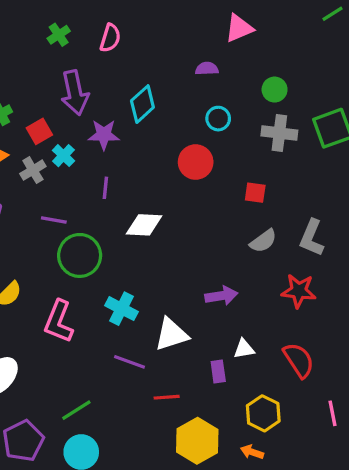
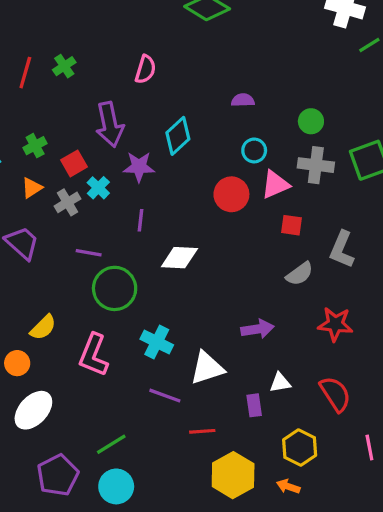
pink triangle: (239, 28) -> (275, 185), moved
green cross: (59, 35) -> (64, 66), moved
gray L-shape: (312, 238) -> (342, 249), moved

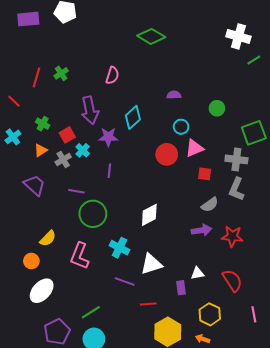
green cross: (35, 146) -> (43, 124), turned -32
gray cross: (316, 165) -> (236, 159), moved
white diamond: (179, 258) -> (149, 215), moved, turned -30
purple arrow: (257, 329) -> (202, 230), moved

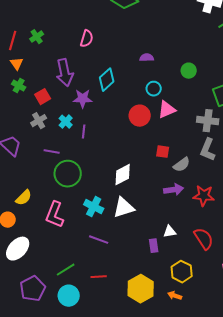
orange triangle: (41, 150) -> (17, 64), moved, turned -32
cyan cross: (83, 150) -> (66, 122), moved
red square: (205, 174) -> (163, 152), moved
white triangle: (151, 264) -> (124, 208), moved
red line: (148, 304) -> (99, 277), moved

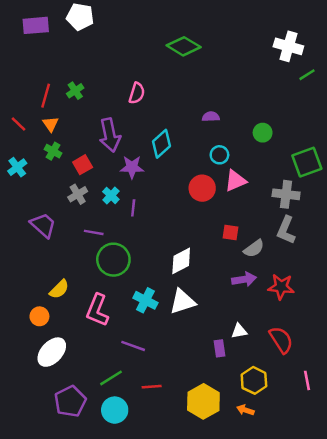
purple line: (99, 240) -> (133, 346), moved

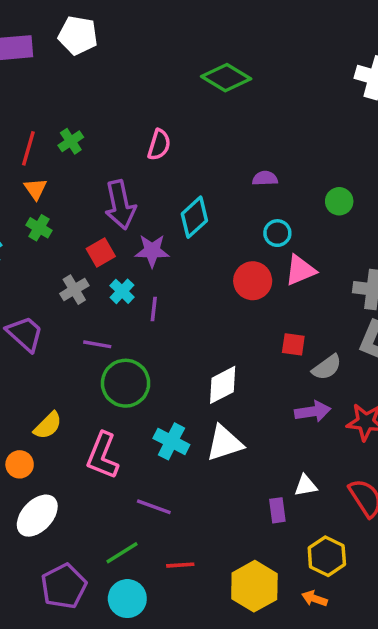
red square: (83, 165) -> (101, 252), moved

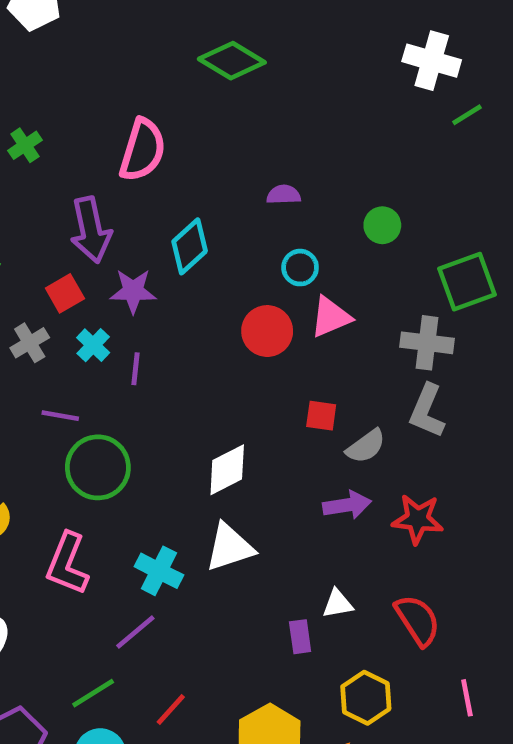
pink semicircle: (159, 145) -> (143, 150), size x1.5
cyan cross: (171, 441) -> (159, 571), moved
purple line: (154, 507) -> (135, 632), turned -60
red line: (180, 565) -> (171, 710), turned -44

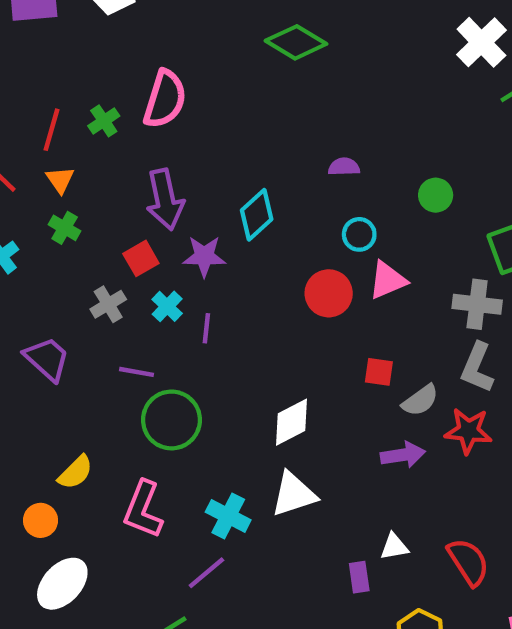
white cross: (432, 61) -> (481, 42), turned 30
pink semicircle: (143, 150) -> (165, 99), moved
red star: (418, 519) -> (468, 431), moved

